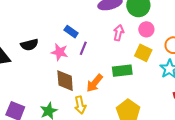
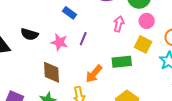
blue rectangle: (71, 32) -> (69, 13), moved
black semicircle: (29, 45) -> (29, 34), turned 30
brown diamond: (65, 81) -> (51, 72), moved

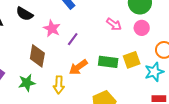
pink arrow: (119, 24) -> (114, 24), turned 98
purple line: (83, 39) -> (73, 39), moved
yellow square: (143, 44) -> (132, 60), moved, turned 30

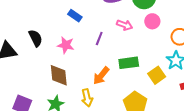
black semicircle: (25, 14) -> (36, 38), turned -132
purple line: (73, 39) -> (99, 39), moved
yellow square: (132, 60) -> (157, 75), moved

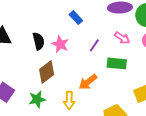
black semicircle: (36, 38) -> (38, 41), moved
green rectangle: (129, 63) -> (117, 63), moved
brown diamond: (59, 75) -> (47, 72), turned 45

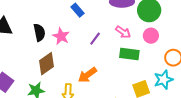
green rectangle: (117, 63) -> (129, 54), moved

